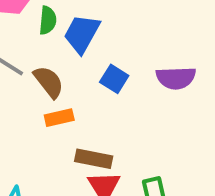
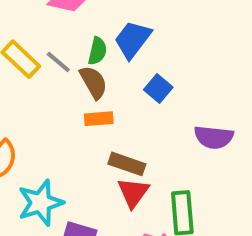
green semicircle: (48, 20) -> (97, 51), moved
purple semicircle: (176, 78) -> (214, 137), moved

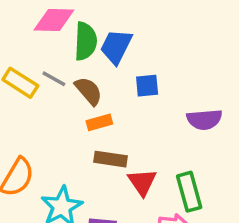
green semicircle: (97, 51) -> (86, 41), moved, size x1.5
blue square: (158, 88) -> (147, 86), turned -35
brown rectangle: (127, 164) -> (111, 159), moved

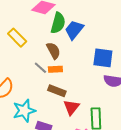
gray line: (54, 79) -> (40, 68), moved
blue square: (147, 86) -> (103, 58), moved, size x1.5

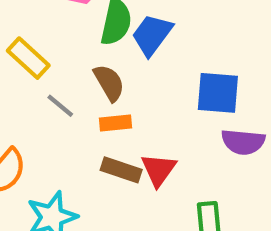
gray line: (40, 68) -> (60, 106), moved
red triangle: (71, 107) -> (159, 170), moved

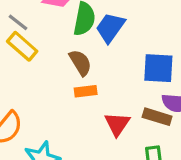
gray line: (60, 106) -> (18, 22), moved
brown rectangle: (121, 170) -> (157, 117), moved

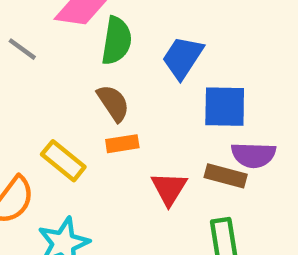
blue trapezoid: (110, 28) -> (183, 58), moved
yellow rectangle: (22, 46) -> (63, 161), moved

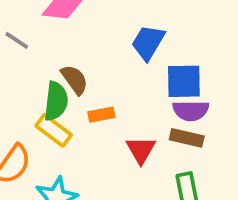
green semicircle: (117, 41) -> (56, 101), moved
brown semicircle: (113, 103) -> (75, 80), moved
purple semicircle: (253, 155) -> (191, 111), moved

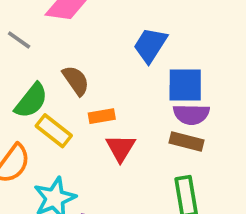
green semicircle: (56, 101) -> (31, 101), moved, turned 30
red triangle: (141, 150) -> (121, 148), moved

